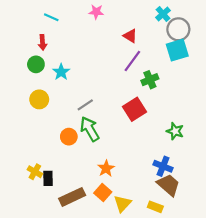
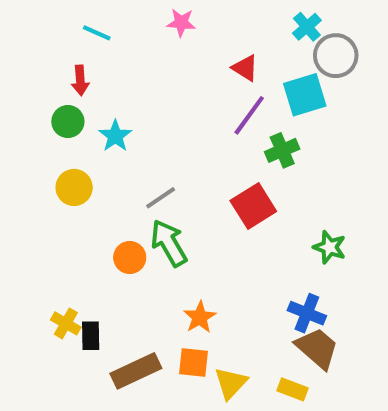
cyan square: (177, 50) -> (305, 95), moved
orange square: (103, 193) -> (194, 363), turned -35

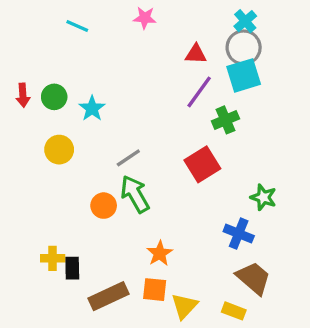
gray circle: (336, 56) -> (244, 47), moved
red triangle: (245, 68) -> (196, 54), turned -30
red arrow: (80, 80) -> (23, 95), moved
blue cross: (307, 313) -> (239, 234), moved
yellow cross: (66, 323) -> (53, 258), turned -30

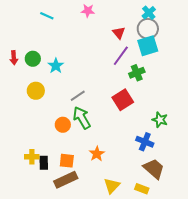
red triangle: (196, 54) -> (119, 33), turned 48
orange square: (155, 290) -> (67, 161), moved

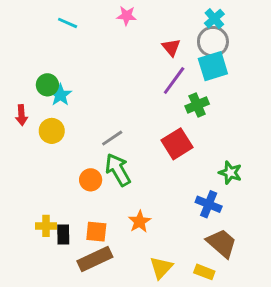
red arrow: (14, 58) -> (21, 115), moved
cyan star: (56, 66) -> (60, 95), moved

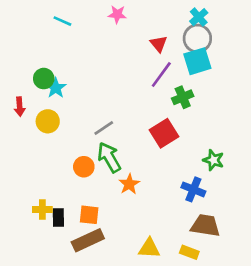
orange star: (140, 222) -> (129, 184), moved
brown trapezoid: (222, 243) -> (205, 226), turned -32
yellow triangle: (161, 268) -> (149, 248), turned 50

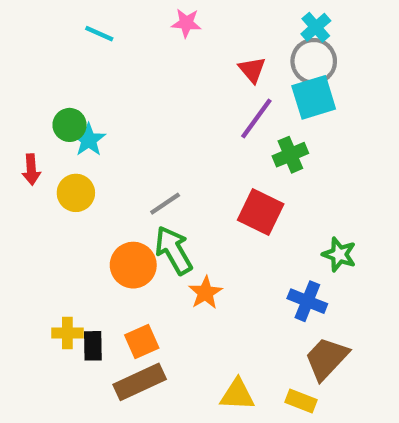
red square: (164, 133) -> (261, 212), turned -32
orange circle: (84, 167) -> (133, 265), size x1.4
orange square: (89, 215) -> (142, 342), turned -30
brown trapezoid: (205, 226) -> (326, 359), turned -56

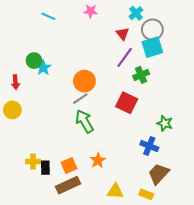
cyan cross: (316, 27) -> (136, 13), moved
yellow circle: (76, 193) -> (12, 110), moved
orange circle: (133, 265) -> (84, 81), moved
orange star: (205, 293) -> (98, 160), moved

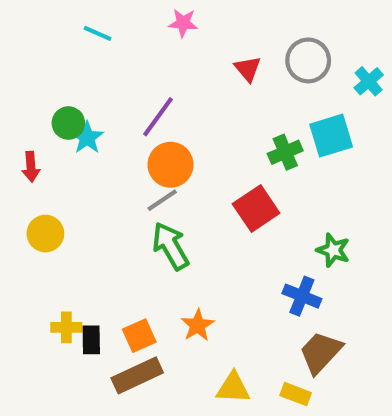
cyan cross: (136, 13) -> (369, 81), moved
cyan square: (152, 47) -> (331, 136), moved
purple line: (125, 57) -> (158, 117), moved
red square: (127, 103) -> (256, 209), turned 30
yellow circle: (12, 110) -> (45, 234), moved

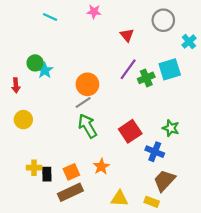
gray circle: (308, 60) -> (163, 20), moved
purple line: (158, 117) -> (128, 69), moved
red square: (256, 209) -> (130, 131), moved

